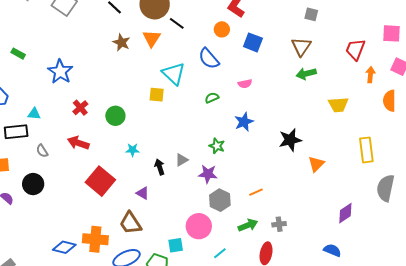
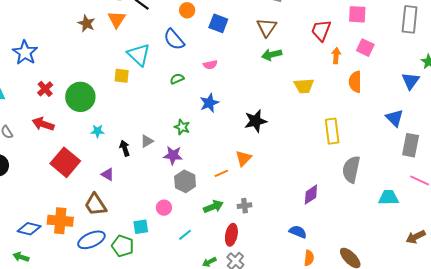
green circle: (115, 116) -> (80, 97), size x1.5
orange triangle: (316, 164) -> (243, 158), moved
pink circle: (199, 226) -> (164, 208), size x0.6

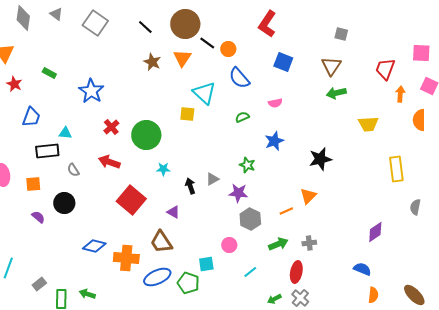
orange circle: (187, 10) -> (228, 49), moved
gray semicircle: (351, 169) -> (415, 207), size x0.6
blue diamond: (29, 229) -> (94, 246), moved

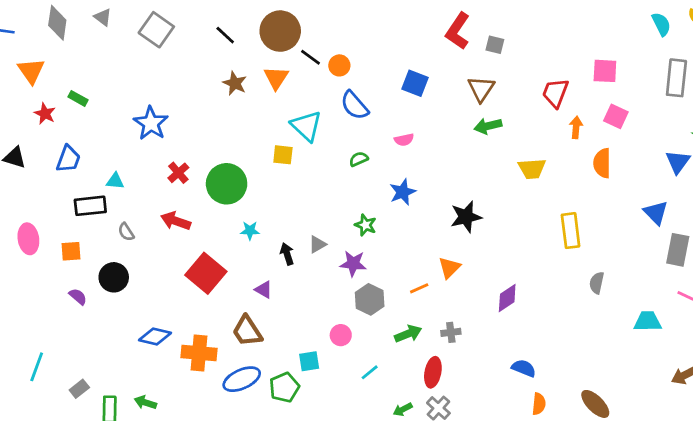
red L-shape: (267, 24) -> (458, 31), moved
green rectangle: (49, 73) -> (78, 98), moved
purple diamond: (375, 232) -> (507, 298), moved
green pentagon: (188, 283) -> (284, 387), turned 30

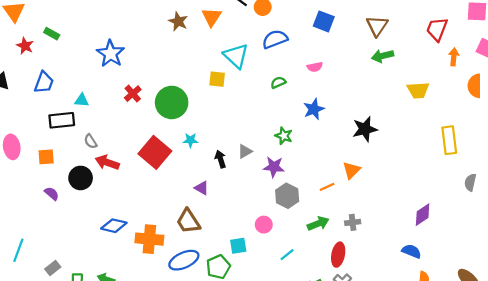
blue semicircle: (354, 105) -> (275, 39), turned 110
red arrow: (176, 221) -> (107, 162), moved
red square: (206, 273) -> (155, 152), moved
purple diamond: (507, 298) -> (423, 215), moved

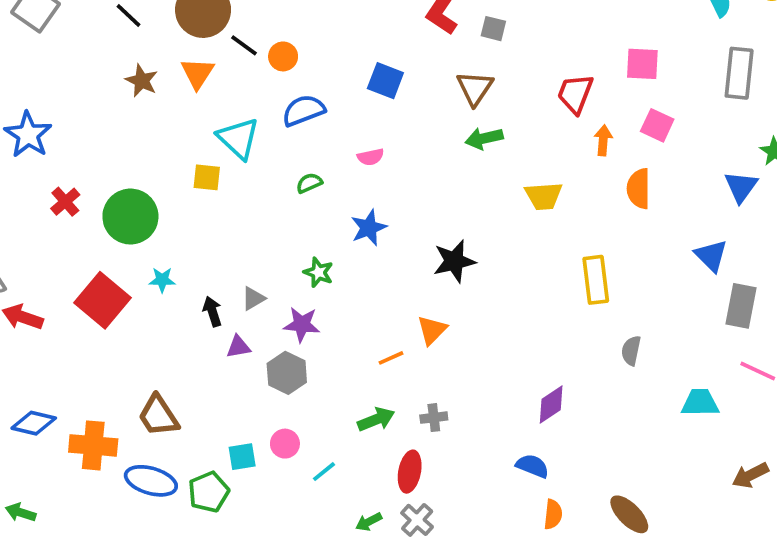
purple triangle: (202, 188) -> (238, 347), moved, turned -40
gray hexagon: (287, 196) -> (287, 373), moved
pink circle: (264, 225) -> (285, 444), moved
blue ellipse: (184, 260) -> (151, 481), turned 40

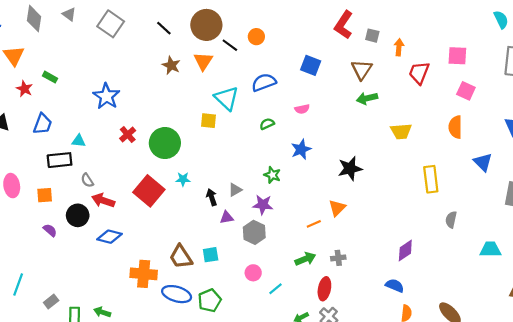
orange circle: (283, 56) -> (256, 37), moved
orange arrow: (603, 140) -> (399, 47), moved
blue triangle: (711, 256) -> (483, 162), moved
blue diamond: (34, 423) -> (110, 237), moved
cyan square: (242, 457) -> (211, 255), moved

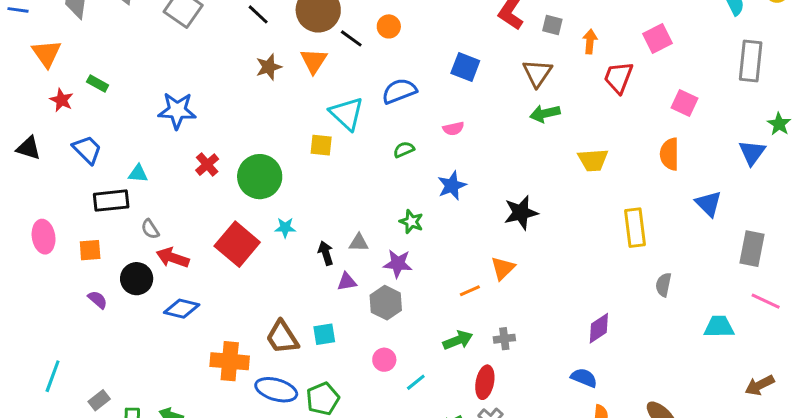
pink square: (457, 56) -> (657, 38), moved, turned -30
brown star: (171, 65) -> (269, 67), turned 30
blue star: (106, 96) -> (177, 111), turned -30
blue trapezoid: (43, 124) -> (87, 150), turned -65
gray triangle: (235, 190) -> (359, 243), turned 32

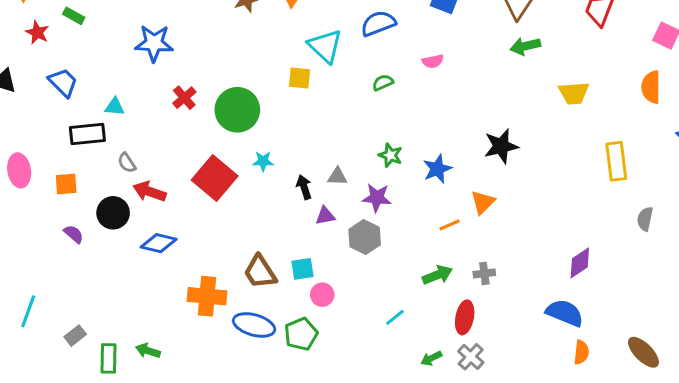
blue star: (452, 186) -> (437, 169), moved
pink circle: (384, 360) -> (322, 295), moved
blue semicircle: (584, 378) -> (565, 313), size x1.4

